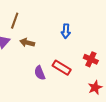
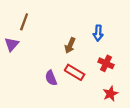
blue arrow: (66, 31) -> (98, 33), moved
brown arrow: (27, 43) -> (70, 45), moved, turned -80

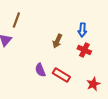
red cross: (106, 63) -> (84, 50), moved
red rectangle: (75, 72) -> (61, 75), moved

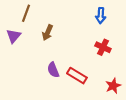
blue arrow: (82, 30) -> (101, 16), moved
brown arrow: (57, 41) -> (48, 33), moved

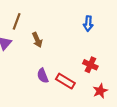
brown arrow: (48, 33) -> (37, 40), turned -48
red cross: (103, 47) -> (90, 65), moved

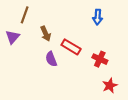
purple semicircle: (43, 76) -> (51, 59), moved
red rectangle: (65, 81) -> (71, 47), moved

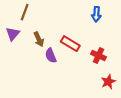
brown arrow: (46, 34) -> (39, 39), moved

